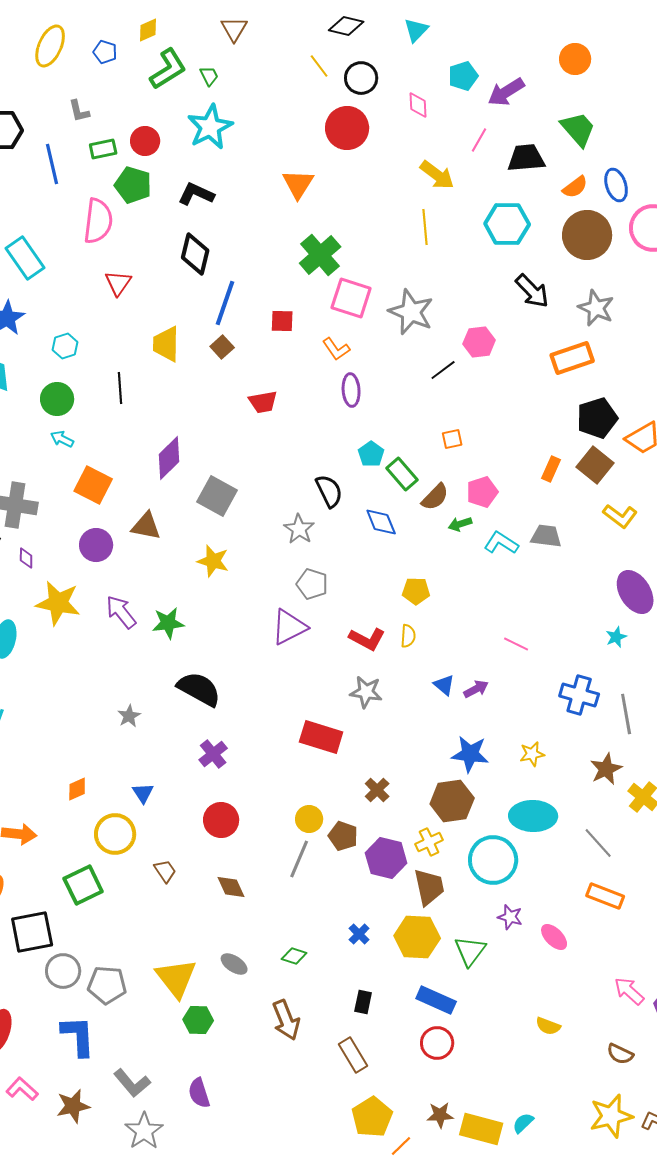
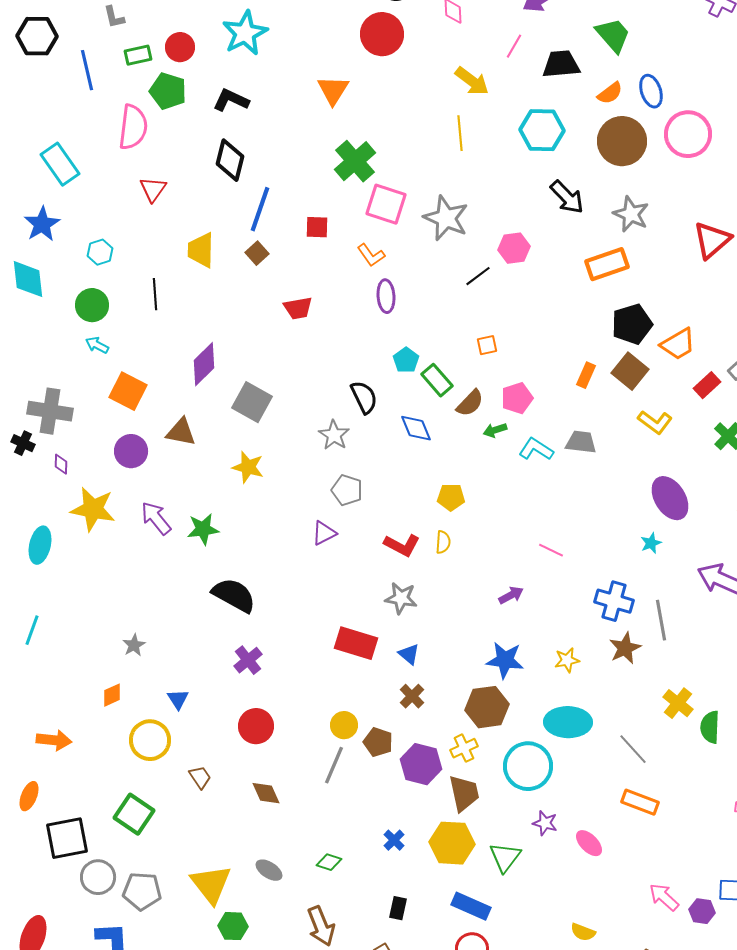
purple triangle: (289, 627) -> (324, 533), size x0.7
blue triangle: (444, 685) -> (409, 654), moved
gray star: (129, 716) -> (134, 645), moved
brown star: (606, 769) -> (625, 648), moved
green square: (83, 885) -> (134, 814), moved, turned -30

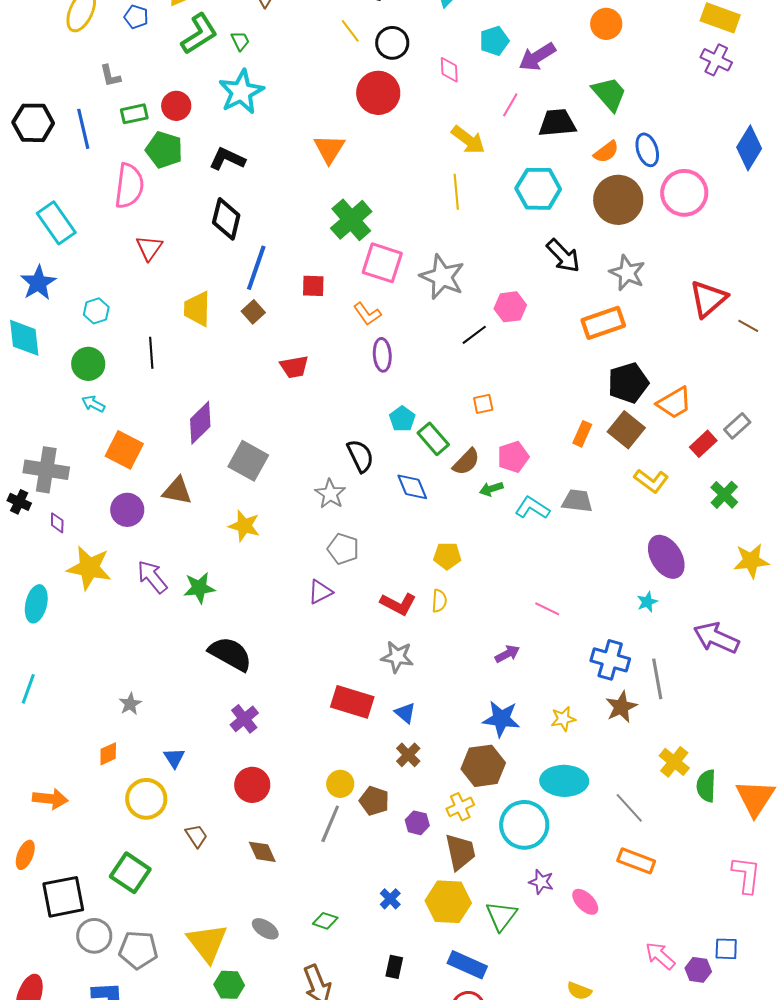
black hexagon: (37, 36) -> (33, 123), moved
purple hexagon: (421, 764) -> (417, 823), size x0.6

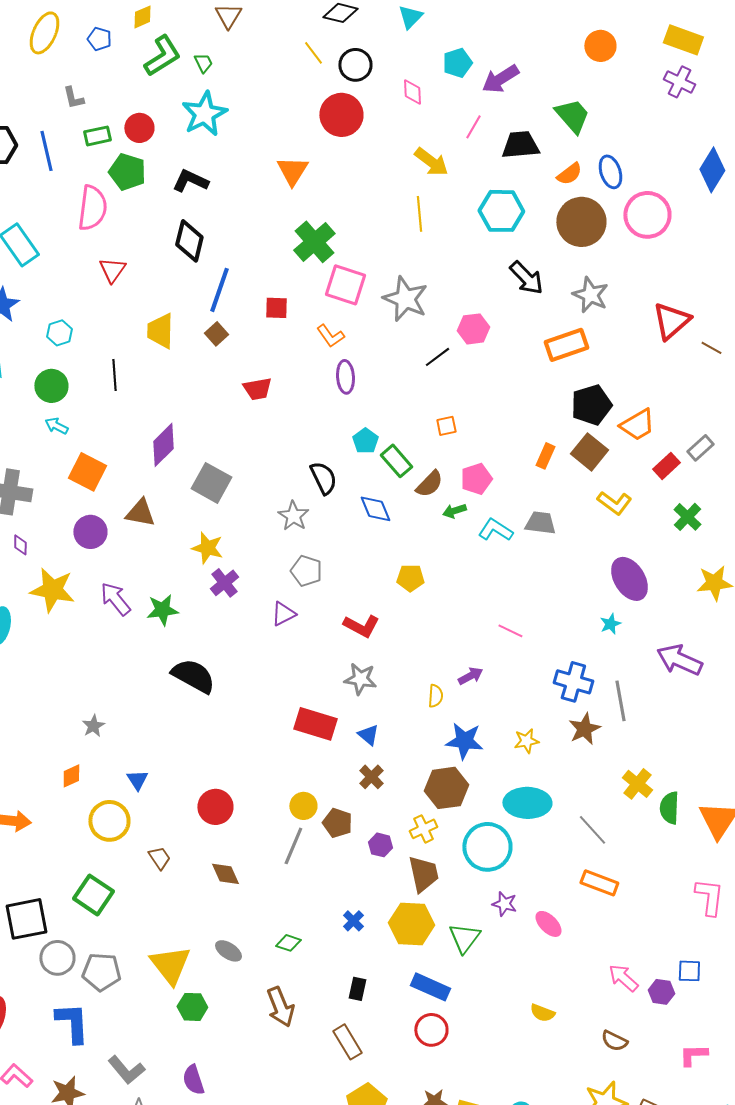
orange circle: (606, 24) -> (600, 46), moved
yellow semicircle: (439, 601) -> (435, 696), moved
purple cross: (244, 719) -> (224, 583), moved

